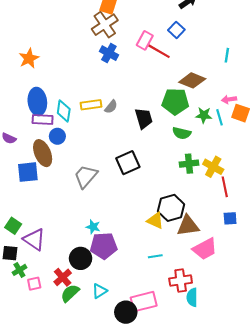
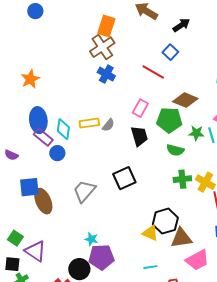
pink rectangle: (145, 40) -> (140, 108), moved
purple rectangle: (43, 119) -> (43, 137), turned 36
brown ellipse: (43, 153) -> (43, 201), moved

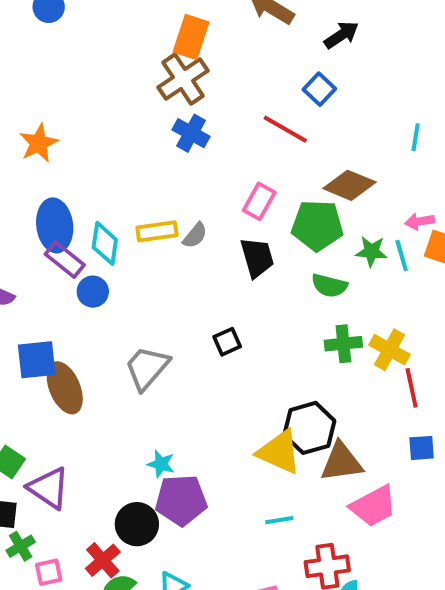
black square: (124, 178) -> (227, 342), size x0.6
yellow triangle: (150, 233) -> (279, 452), size x1.4

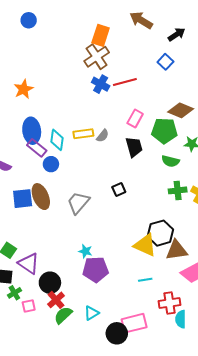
red line: (285, 129) -> (125, 82), moved, turned -45
brown ellipse: (65, 388) -> (41, 197), moved
black circle: (137, 524) -> (50, 283), moved

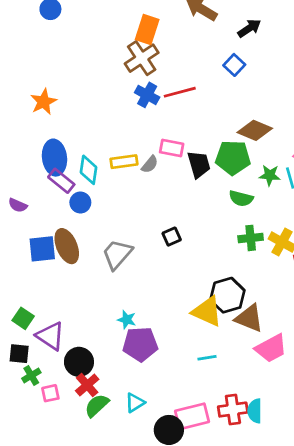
pink rectangle: (135, 119) -> (172, 148), moved, turned 72
black trapezoid: (134, 147) -> (199, 164), moved
brown triangle: (177, 250) -> (249, 318), turned 30
red cross: (169, 303) -> (233, 410), moved

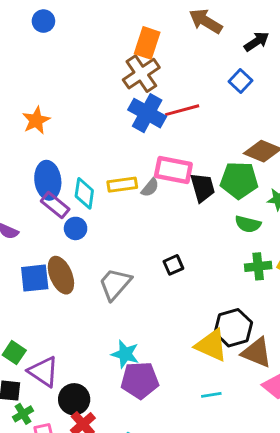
blue cross: (147, 95) -> (147, 113), size x1.4
pink rectangle: (172, 148) -> (173, 170), size x1.4
cyan star: (127, 320) -> (125, 354), size x1.4

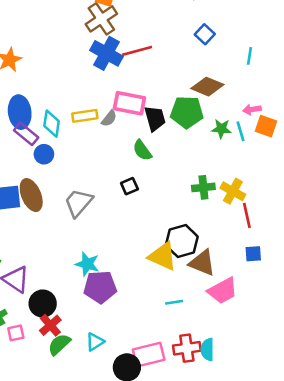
blue square: (241, 81) -> (205, 34), moved
green semicircle: (248, 224) -> (142, 150), moved, turned 40
cyan line: (211, 395) -> (174, 302), moved

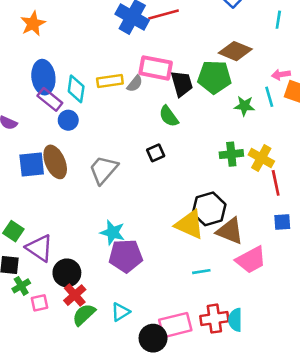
green star: (221, 129) -> (244, 106), moved

